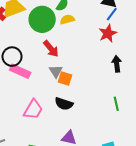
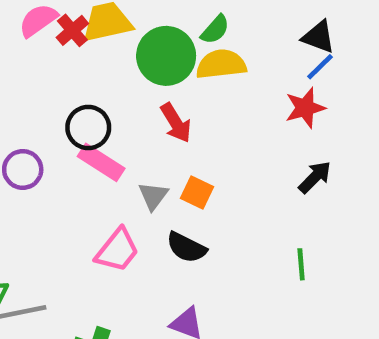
yellow semicircle: (67, 19) -> (221, 64), size x1.5
black arrow: (117, 64) -> (315, 177), turned 42
gray triangle: (56, 71) -> (153, 196), moved

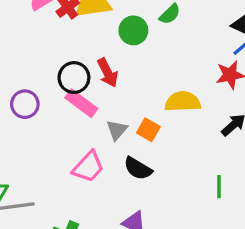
green circle: (166, 56) -> (133, 30), size x0.7
yellow semicircle: (221, 64) -> (183, 102), moved
red arrow: (176, 123) -> (108, 73), moved

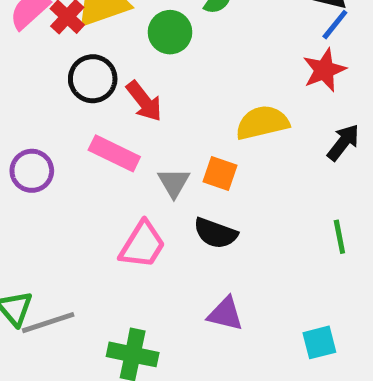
black circle: (74, 78) -> (93, 79), moved

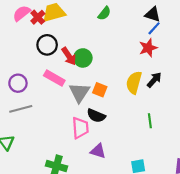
green circle: (170, 32) -> (83, 58), moved
yellow semicircle: (262, 123) -> (134, 82), moved, turned -65
gray triangle: (174, 183) -> (79, 92), size x1.5
pink trapezoid: (142, 245) -> (80, 128), moved, turned -40
gray line: (48, 323) -> (21, 109), moved

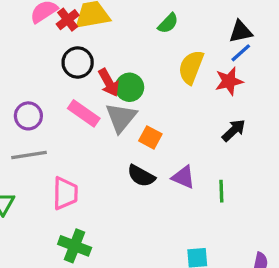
black triangle: (153, 14) -> (241, 32), turned -35
yellow semicircle: (134, 82) -> (191, 67), moved
gray triangle: (79, 92) -> (121, 118), moved
pink trapezoid: (80, 128) -> (65, 193), moved
purple triangle: (98, 151) -> (183, 177), moved

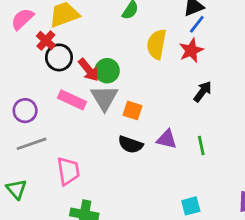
red cross: (68, 20) -> (46, 40), moved

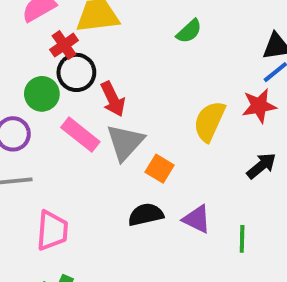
yellow semicircle: (157, 44) -> (209, 121), moved
green circle: (107, 71) -> (42, 94), moved
black semicircle: (131, 145) -> (146, 215), turned 135

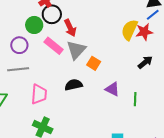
yellow semicircle: (209, 121) -> (129, 30), moved
black semicircle: (146, 215) -> (74, 85), moved

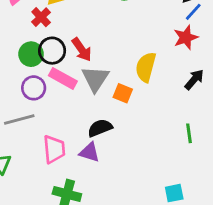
black circle: (52, 14) -> (52, 51), moved
yellow semicircle: (129, 30) -> (146, 67), moved
purple circle: (19, 45) -> (34, 88), moved
purple triangle: (112, 89) -> (89, 152), moved

